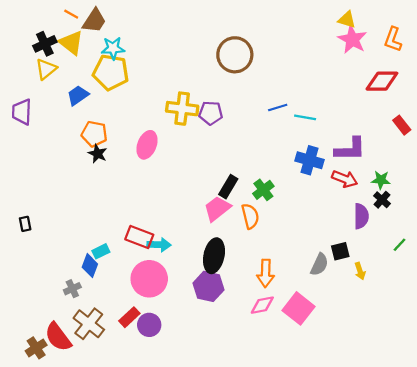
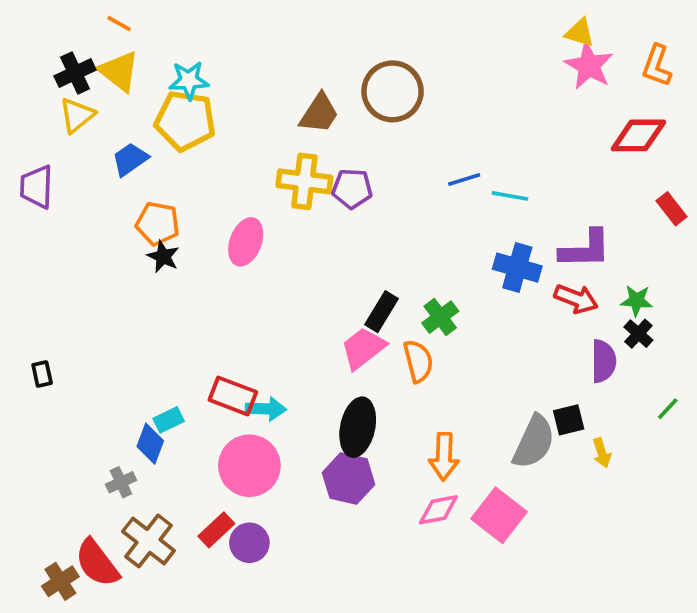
brown trapezoid: (94, 21) -> (319, 113), moved
gray semicircle: (319, 264) -> (534, 442), size x1.4

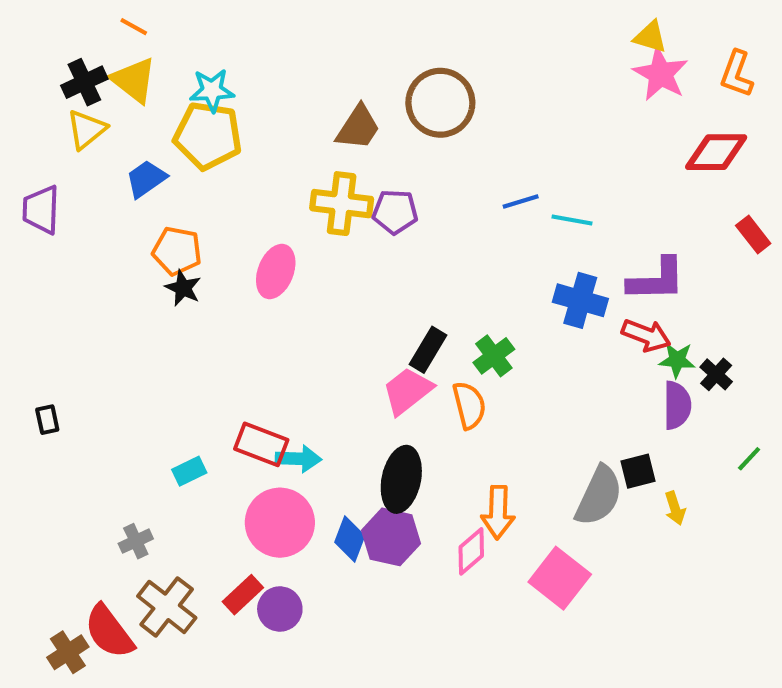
green star: (637, 301) -> (677, 360), moved
blue diamond: (150, 444) -> (350, 539), moved
pink diamond: (438, 510) -> (471, 551), moved, turned -30

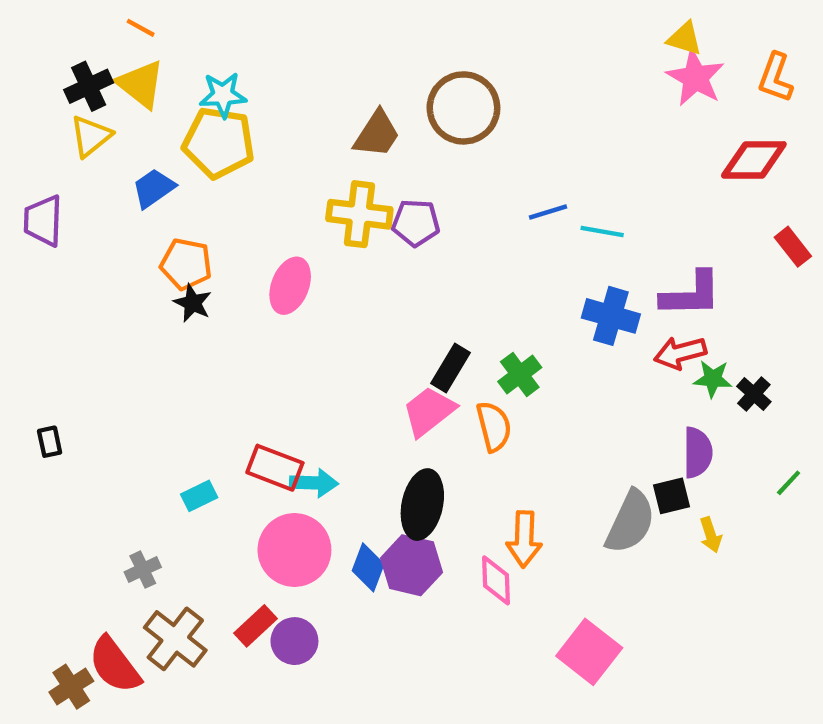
red arrow: (646, 335) -> (680, 353), turned 144
purple semicircle: (677, 405) -> (698, 453), moved
pink diamond: (471, 551) -> (496, 580), turned -51
pink square: (560, 578) -> (589, 652), moved

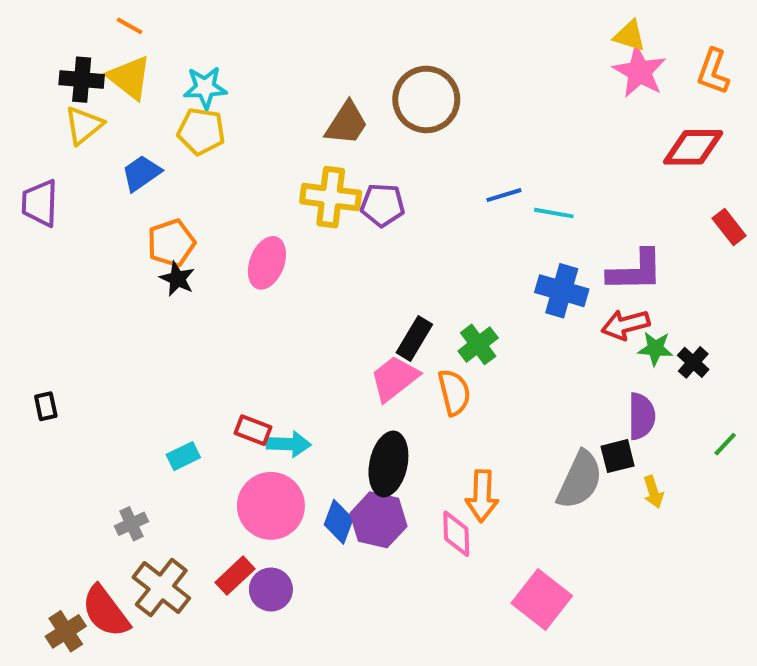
black cross: (89, 86) -> (82, 80), turned 30
yellow pentagon: (219, 143) -> (201, 131), size x0.7
orange pentagon: (186, 264) -> (171, 243), turned -30
red rectangle: (275, 468) -> (253, 430), size x0.7

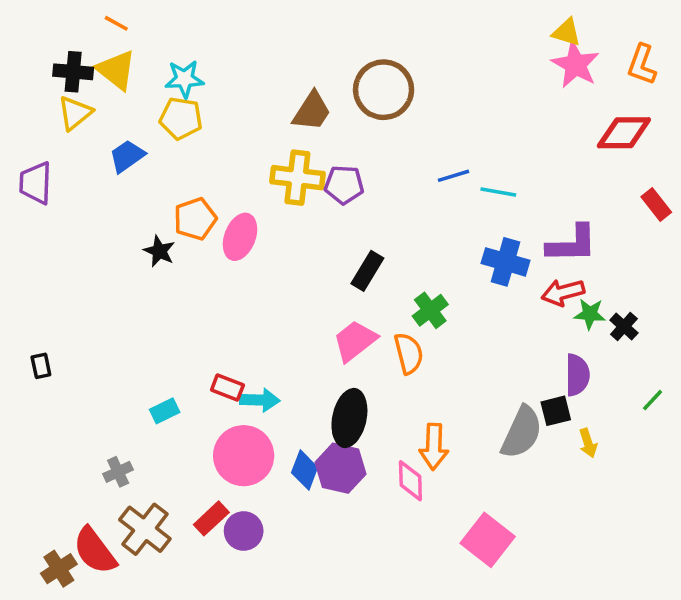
orange pentagon: (171, 243) -> (195, 219), moved
black rectangle: (414, 339) -> (367, 271), moved

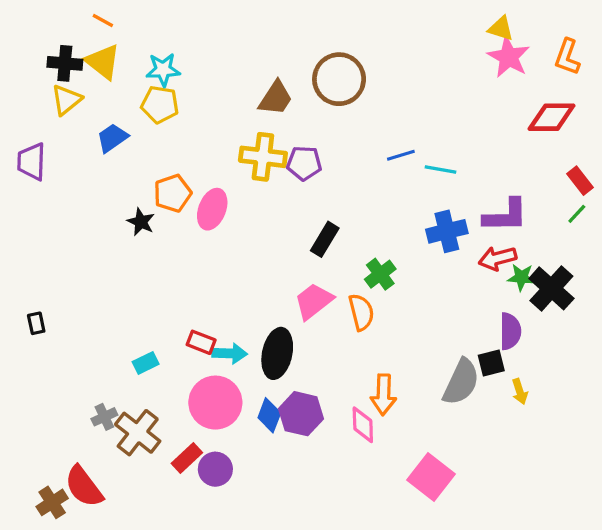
blue cross: (506, 262) -> (447, 231), turned -30
black cross: (624, 326) -> (551, 288), size x1.8
green line: (653, 400) -> (577, 214), moved
black ellipse: (349, 418) -> (277, 353), moved
brown cross: (145, 529) -> (138, 433), moved

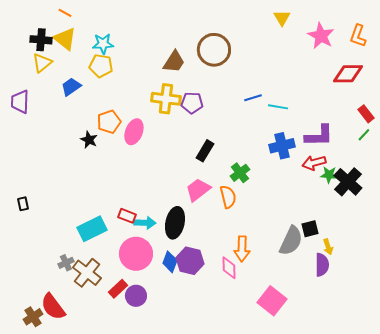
yellow triangle: (501, 28) -> (282, 18), moved, turned 42
purple semicircle: (510, 331) -> (322, 265), moved
cyan rectangle: (146, 363) -> (92, 229), size x1.8

